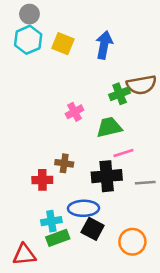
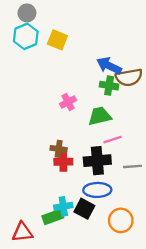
blue arrow: (104, 45) -> (109, 66), moved, turned -75
green cross: (120, 94) -> (109, 86), turned 30
red cross: (42, 180) -> (63, 162), moved
blue ellipse: (84, 208) -> (97, 190), moved
cyan cross: (51, 221) -> (63, 206), moved

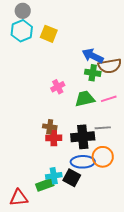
pink line: (113, 140) -> (109, 99), moved
gray line: (132, 166) -> (103, 128), moved
orange circle: (121, 220) -> (103, 157), moved

